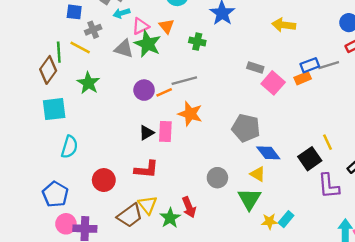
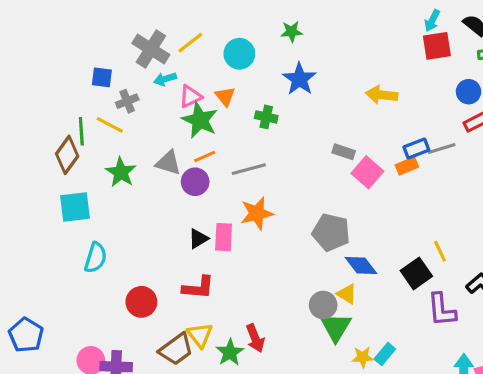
gray triangle: (124, 49) -> (168, 163), moved
orange line: (164, 92) -> (205, 156), moved
orange star: (190, 114) -> (257, 213), turned -30
gray circle: (217, 178) -> (323, 305), moved
blue pentagon: (55, 194) -> (26, 335), moved

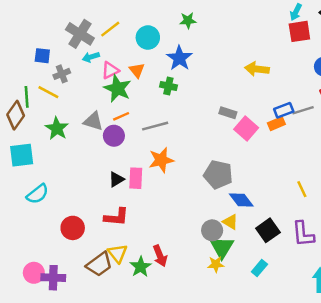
blue star: (299, 79) -> (179, 58), moved
cyan semicircle: (96, 258) -> (37, 194), turned 35
black square: (416, 273) -> (268, 230), moved
yellow star: (363, 357) -> (216, 264), moved

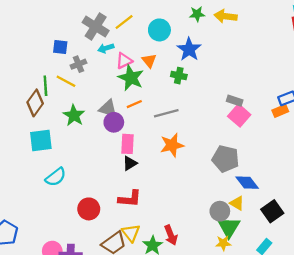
yellow arrow: (257, 69) -> (226, 16), moved
pink square: (246, 128) -> (239, 115), moved
purple circle: (114, 136) -> (114, 122), moved
pink rectangle: (136, 178) -> (127, 144), moved

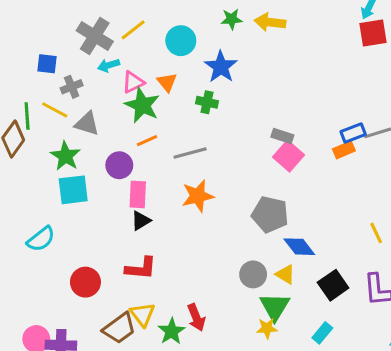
gray triangle: (108, 109) -> (87, 124), moved
cyan square: (41, 141) -> (73, 190), moved
gray circle: (220, 211) -> (253, 274), moved

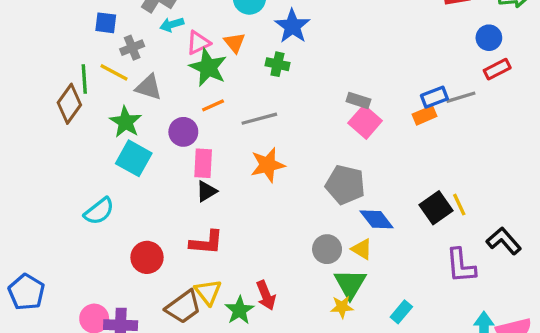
cyan square: (73, 190) -> (134, 158), turned 36
black square: (333, 285) -> (436, 208), moved

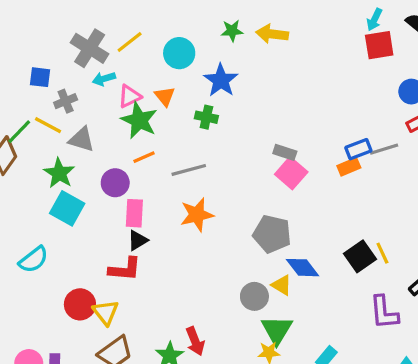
green line: (84, 79) -> (19, 132), turned 48
red L-shape: (206, 243) -> (125, 269), moved
yellow triangle: (362, 249) -> (282, 285), moved
yellow triangle: (208, 292) -> (106, 312), moved

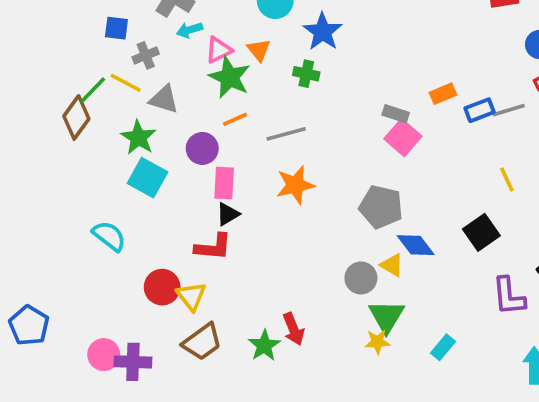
orange rectangle: (349, 167) -> (443, 94), moved
yellow line: (382, 253) -> (507, 179), moved
cyan semicircle: (34, 260) -> (109, 236), turned -104

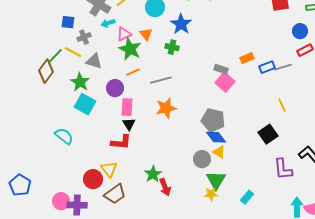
black triangle: (228, 214) -> (129, 124), turned -32
blue diamond: (416, 245) -> (216, 137), moved
red circle: (162, 287) -> (93, 179), moved
green star: (264, 345) -> (153, 174), moved

